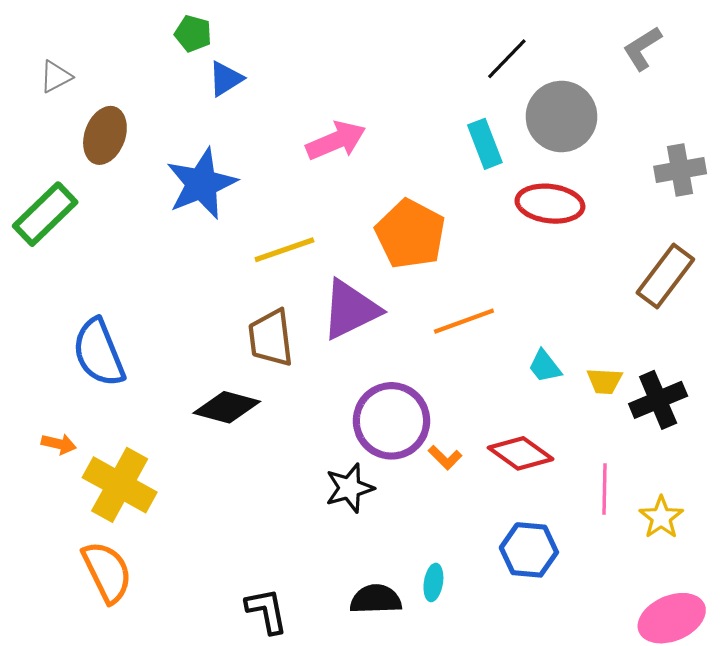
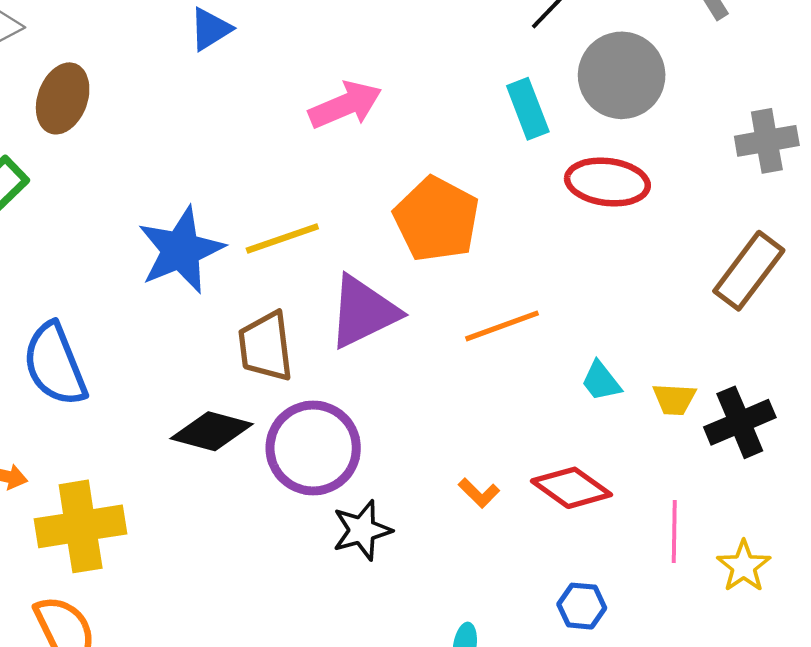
blue star: (202, 184) -> (181, 250), moved
purple circle: (391, 421) -> (313, 448), moved
yellow cross: (120, 485) -> (81, 526), turned -38
blue hexagon: (529, 550) -> (582, 606), size x0.7

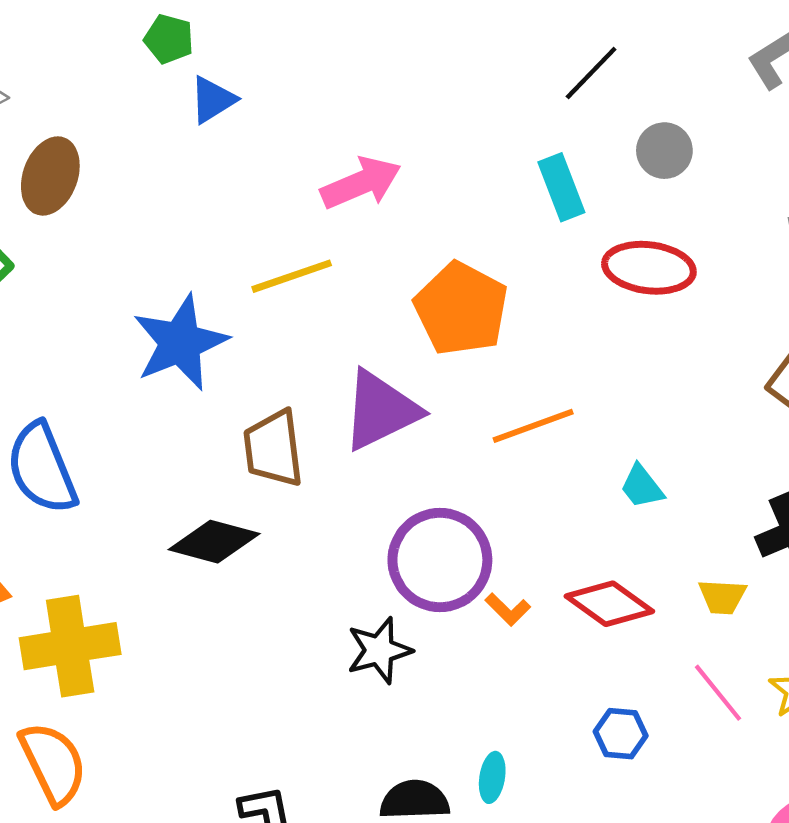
gray circle: (622, 75) -> (664, 151), size x0.6
yellow line: (282, 239) -> (292, 276), moved
yellow trapezoid: (674, 399) -> (722, 597), moved
purple circle: (313, 448) -> (440, 560), moved
pink line: (674, 532) -> (718, 693), moved, turned -40

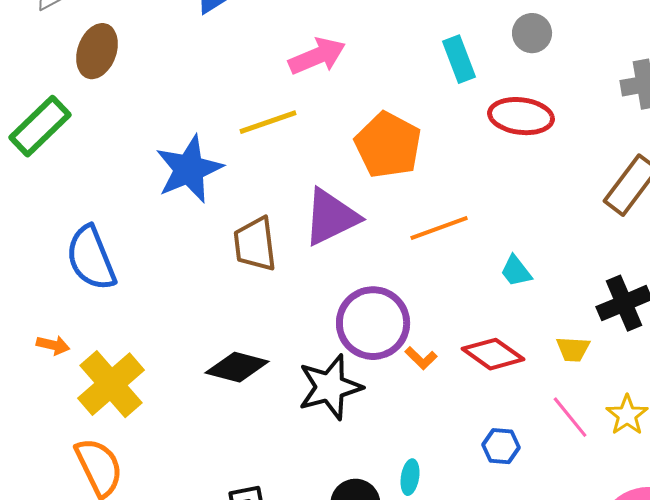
black diamond: (214, 542) -> (237, 367), moved
yellow cross: (70, 646) -> (111, 384), turned -32
black star: (379, 650) -> (330, 387), size x1.4

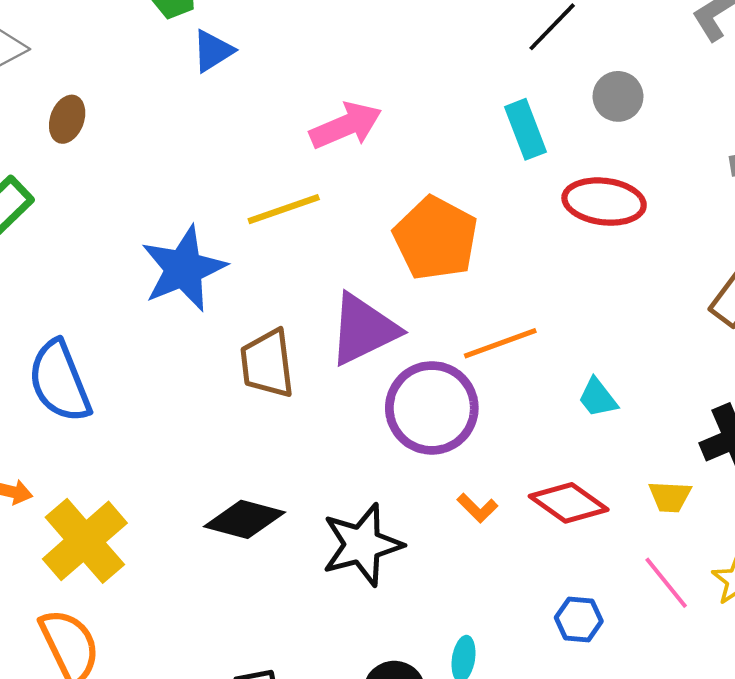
brown ellipse: (97, 51) -> (67, 119), size x0.7
purple circle: (373, 323) -> (432, 408), moved

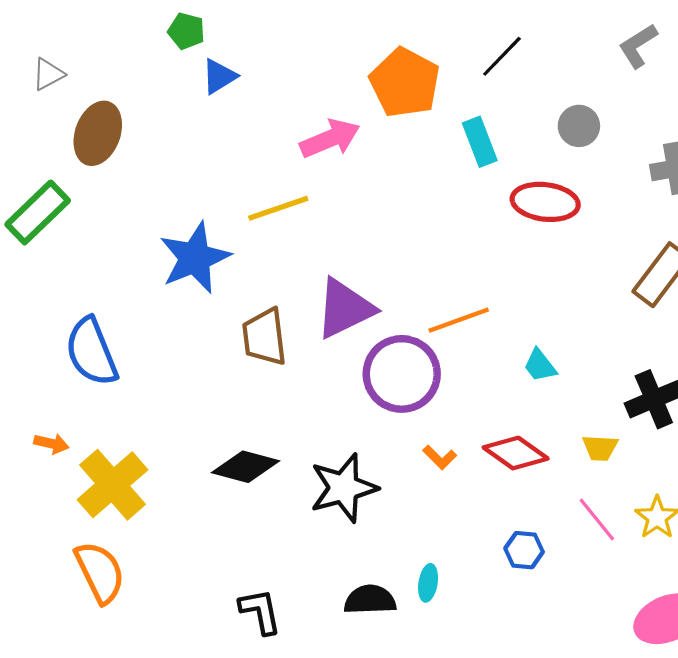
gray circle: (618, 96) -> (579, 126), moved
brown ellipse: (67, 119) -> (98, 133), size x1.6
orange pentagon: (436, 238) -> (405, 83), moved

